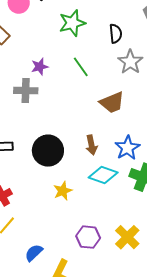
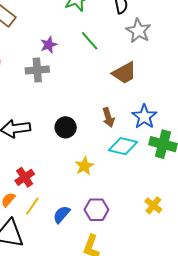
black circle: (48, 151) -> (66, 127), size x0.7
purple hexagon: (88, 237) -> (96, 210), moved
yellow cross: (127, 237) -> (153, 205), size x0.7
blue semicircle: (34, 253) -> (62, 214), moved

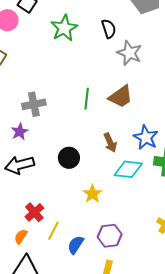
green line: (90, 41) -> (87, 99), moved, turned 55
purple star: (49, 45) -> (20, 132), moved
yellow line: (32, 206) -> (53, 231), moved

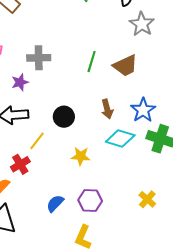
yellow star: (92, 194) -> (81, 156), turned 30
yellow line: (53, 231) -> (37, 141), moved

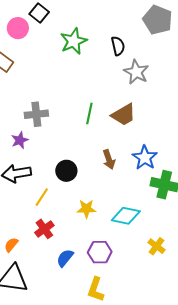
cyan diamond: (120, 138) -> (126, 216), moved
red cross: (20, 164) -> (44, 229), moved

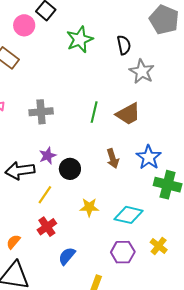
purple star: (20, 140) -> (48, 156), moved
purple hexagon: (100, 252) -> (123, 252), moved

